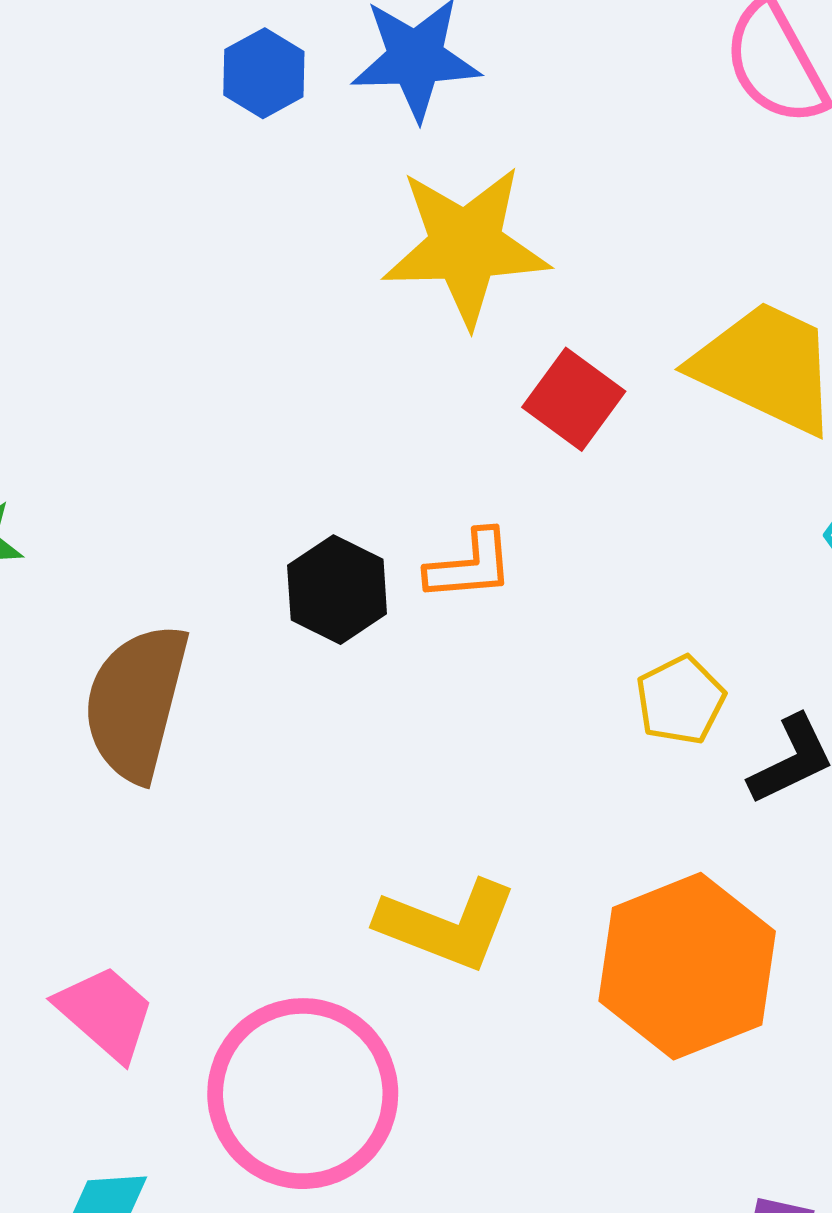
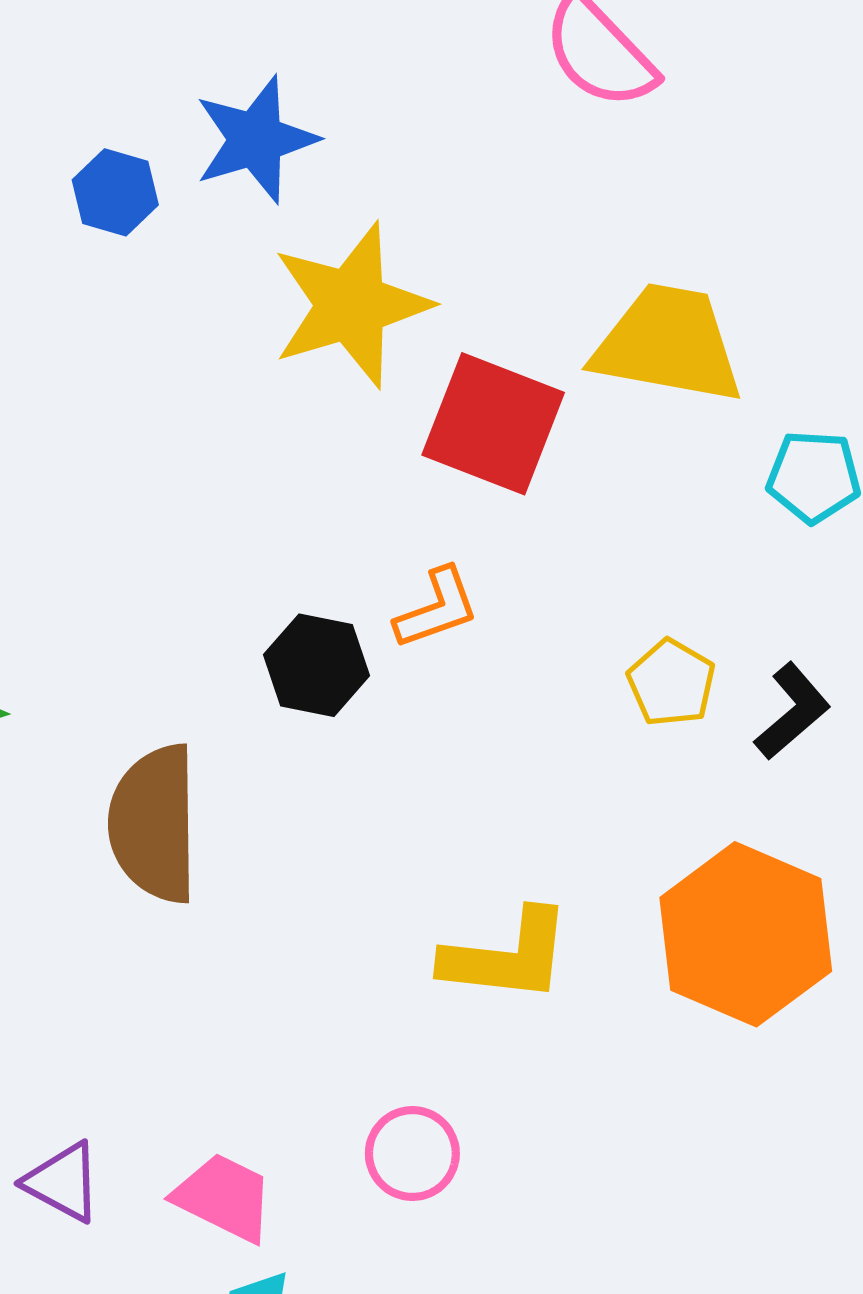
red square: (574, 399) -> (493, 424), size x1.5
pink trapezoid: (106, 1013) -> (224, 1198), moved
pink circle: (303, 1094) -> (412, 1154), size x0.5

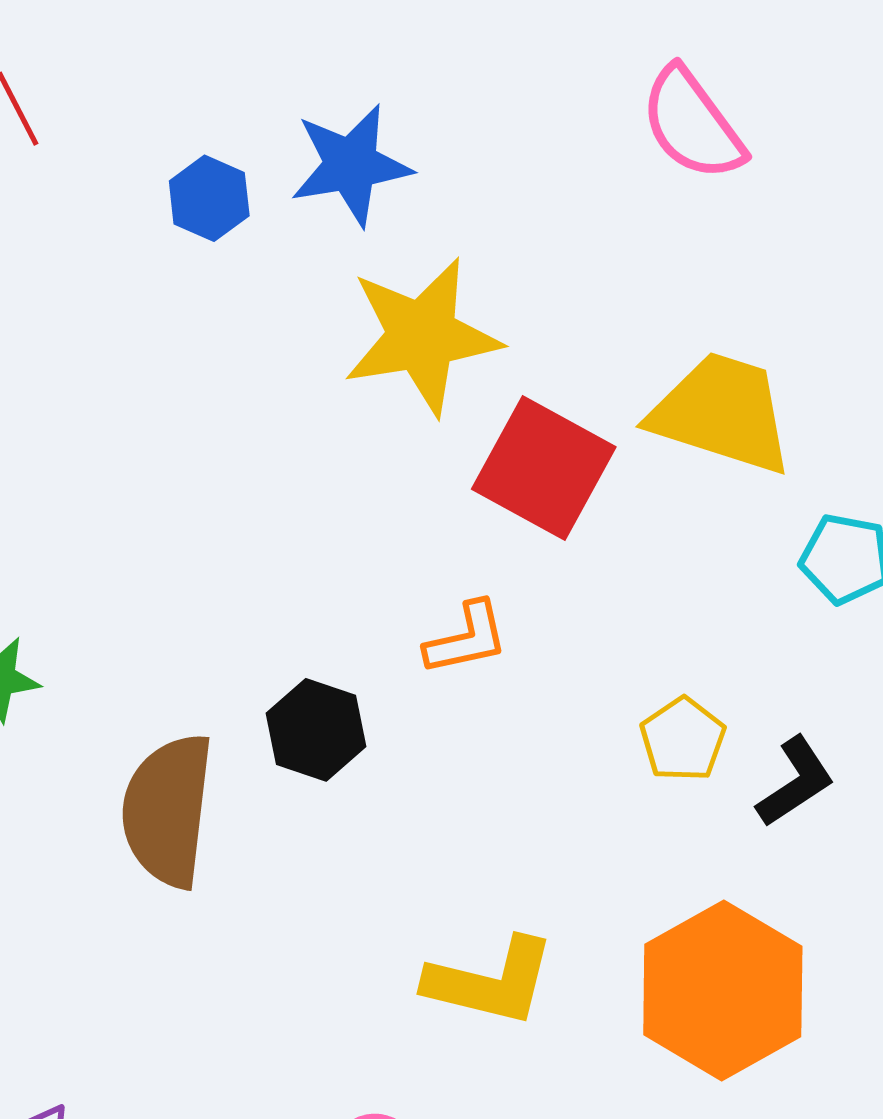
black hexagon: (316, 665) -> (316, 730), moved

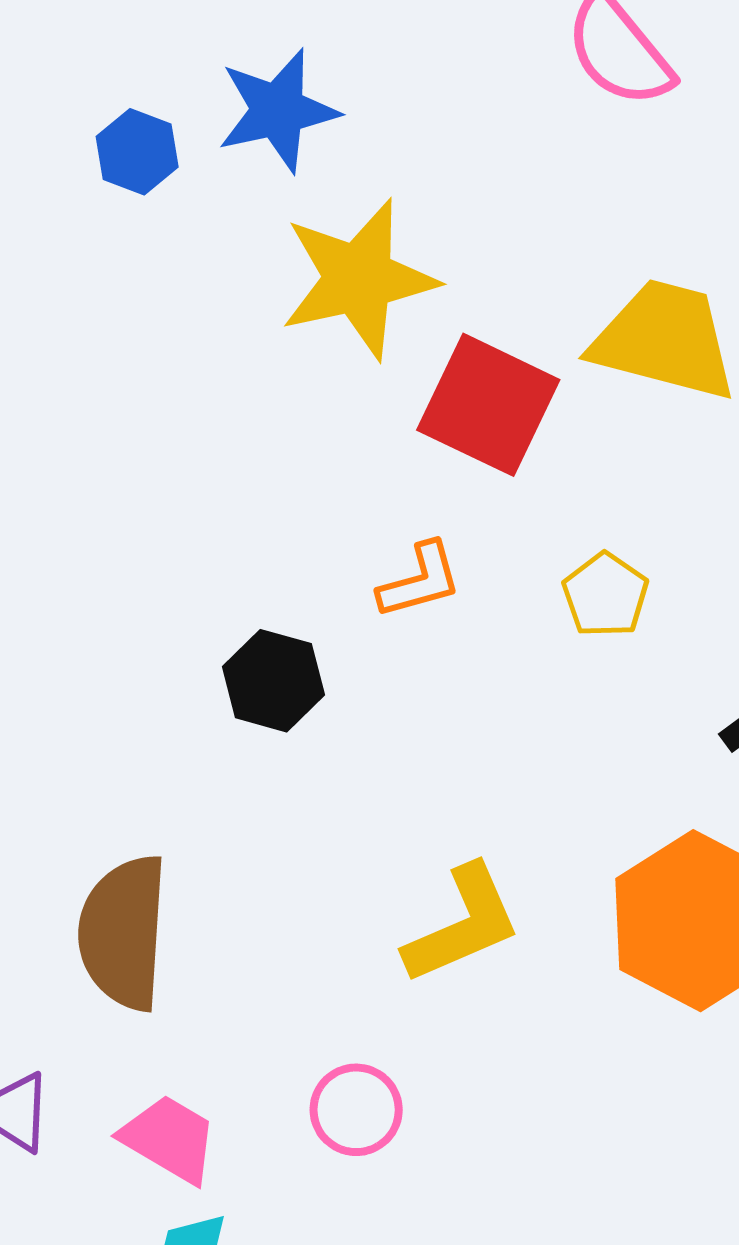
yellow pentagon: (683, 739) -> (605, 595), moved
brown semicircle: (168, 810) -> (123, 933), moved
yellow L-shape: (490, 982) -> (463, 924), turned -34

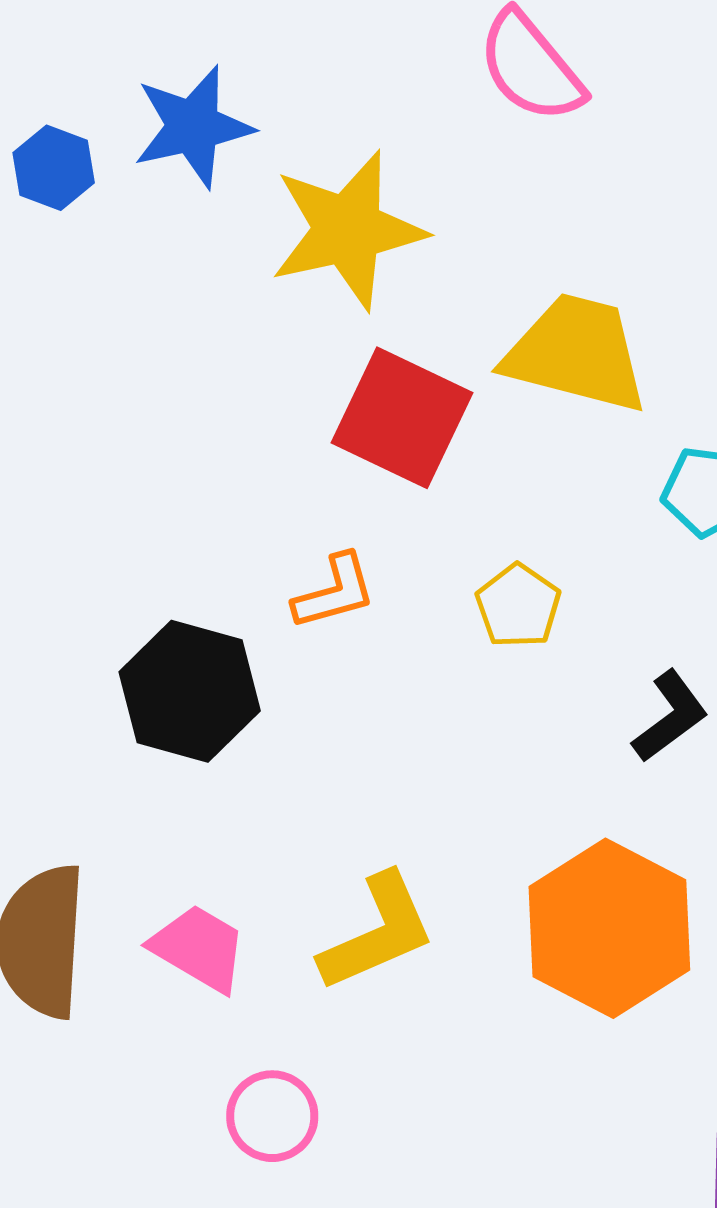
yellow star: (359, 279) -> (348, 230), moved
black hexagon: (273, 681) -> (190, 691), size x1.4
pink trapezoid: (169, 1139) -> (199, 948), moved

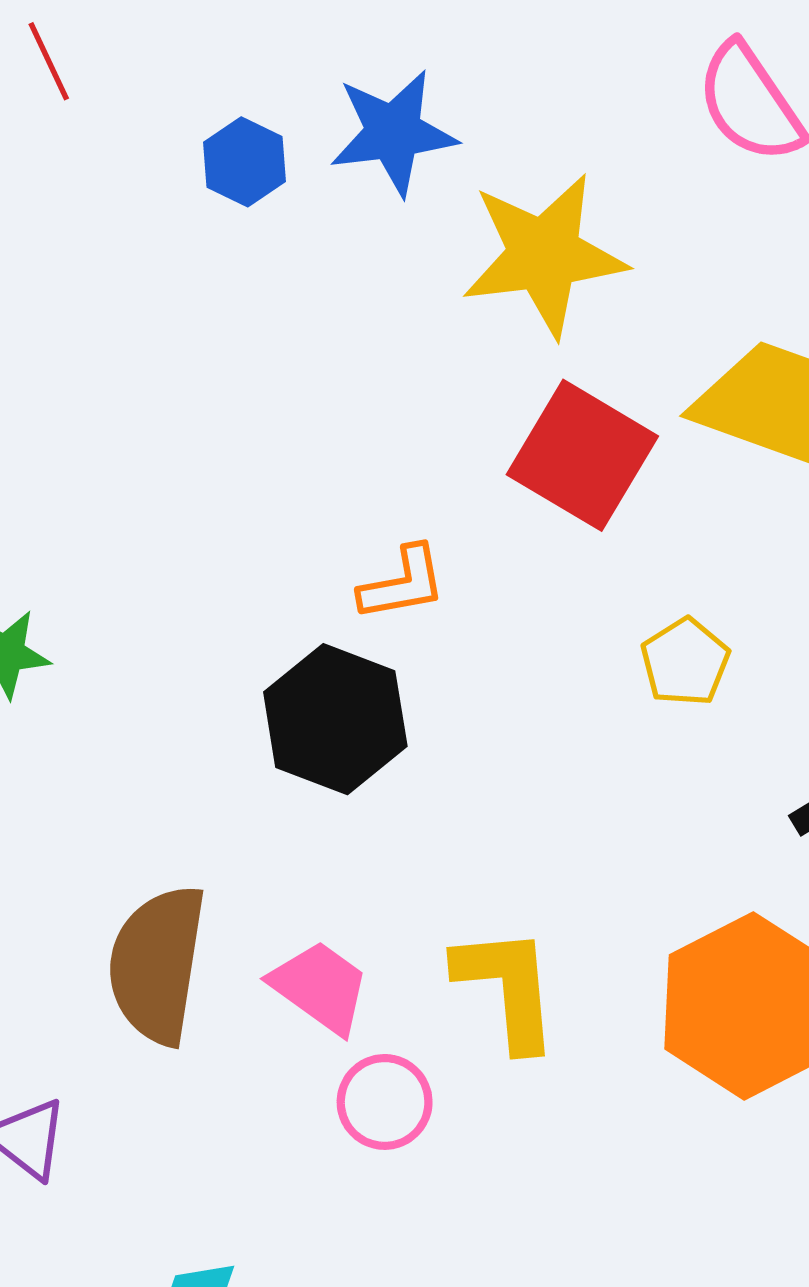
orange L-shape: (334, 592) -> (403, 583), moved
yellow L-shape: (377, 932) -> (507, 988), turned -77
pink circle: (272, 1116) -> (385, 1102), moved

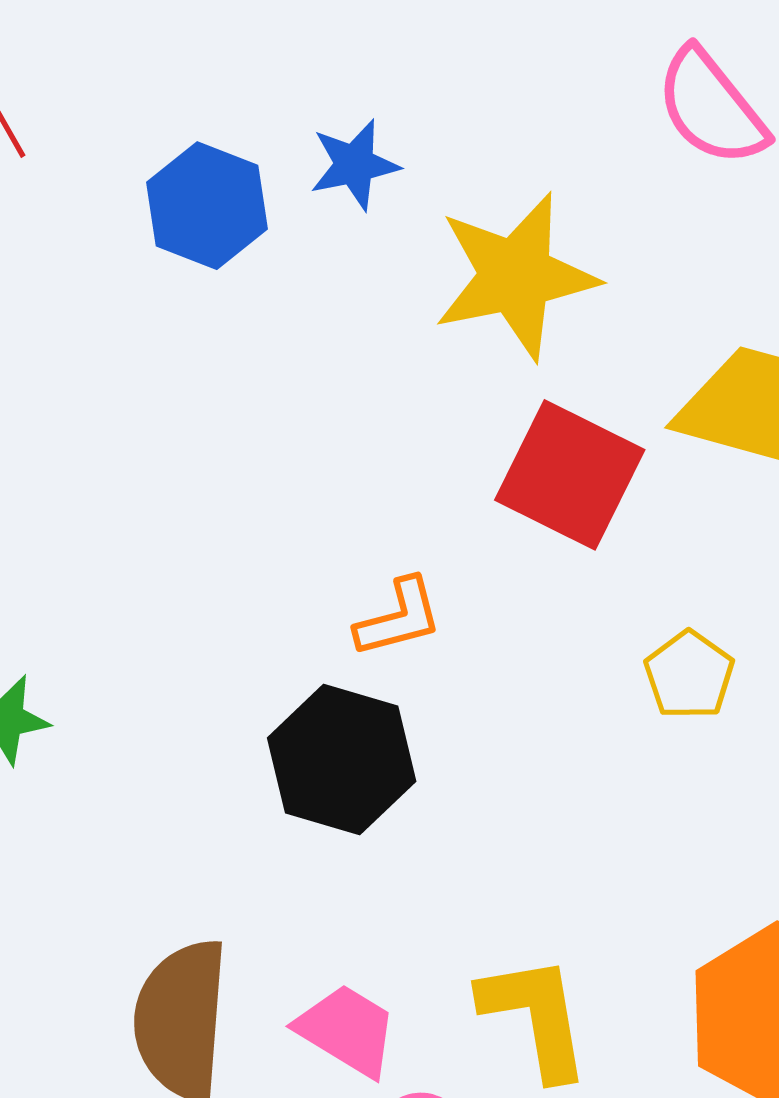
blue star: (393, 133) -> (354, 165), size x0.7
blue hexagon: (245, 162) -> (207, 206), size x1.4

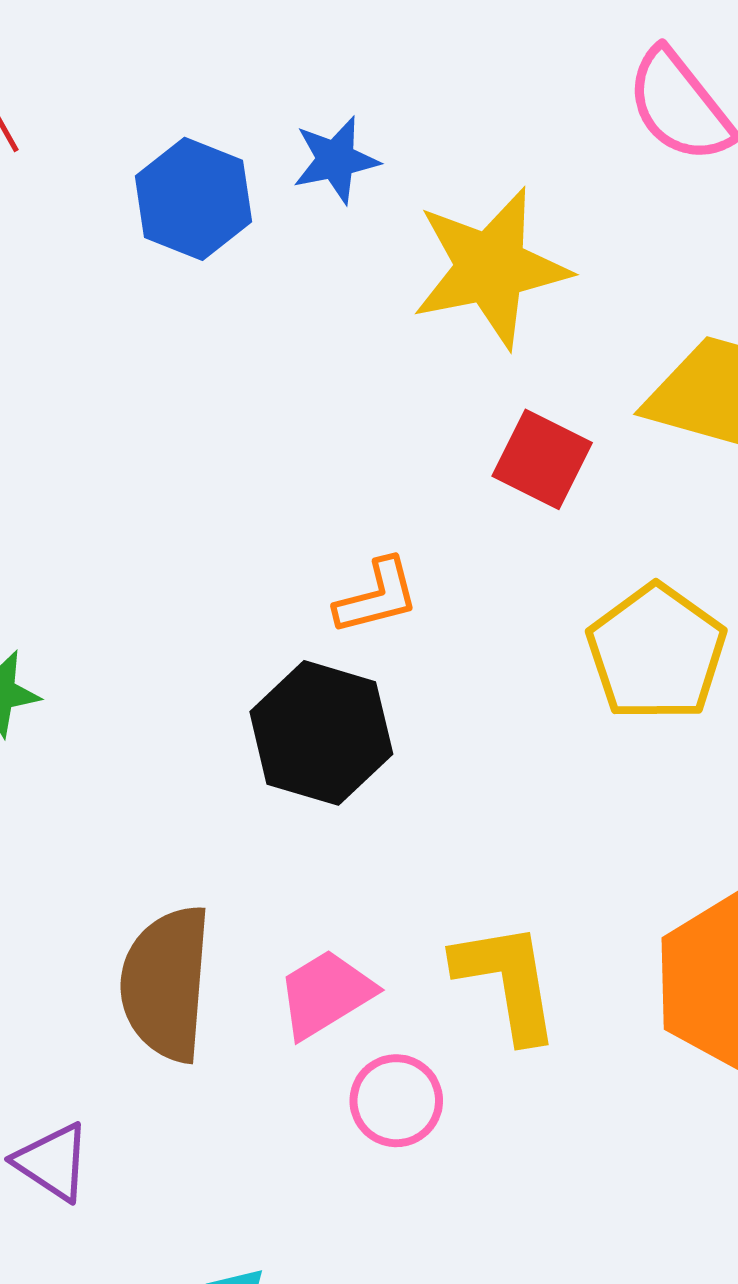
red square: (570, 475) -> (542, 459), size x0.7
yellow pentagon: (689, 675) -> (656, 653), size x1.6
pink trapezoid: (347, 1030) -> (326, 994), turned -63

